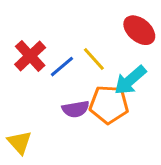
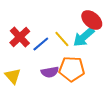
cyan arrow: (130, 80) -> (84, 37), moved
yellow triangle: (20, 142) -> (13, 76), moved

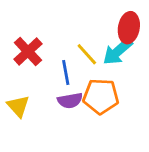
red ellipse: (92, 20) -> (129, 28), turned 60
blue line: (41, 44) -> (66, 72), moved, turned -60

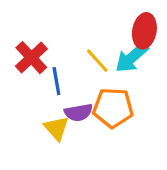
blue line: (66, 72) -> (56, 81), moved
yellow triangle: (18, 106) -> (56, 128), moved

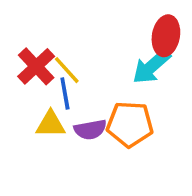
yellow line: (97, 61) -> (67, 70), moved
yellow triangle: (56, 128) -> (51, 124), moved, turned -48

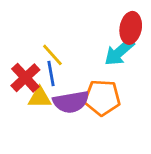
red cross: (36, 66) -> (25, 78), moved
purple semicircle: (90, 130) -> (71, 102), size x1.4

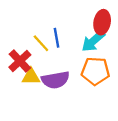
blue line: (51, 73) -> (57, 38), moved
orange pentagon: (102, 98) -> (95, 71), moved

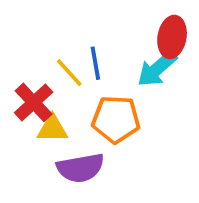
orange pentagon: (95, 71) -> (116, 119), moved
purple semicircle: (55, 80) -> (80, 168), moved

